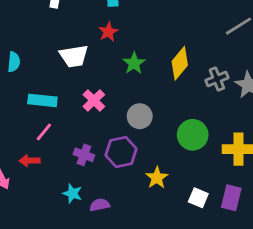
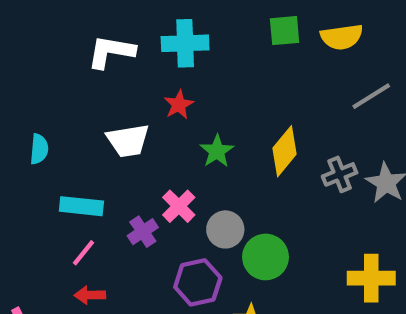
pink cross: (94, 100) -> (179, 206), moved
green circle: (193, 135) -> (266, 257), moved
purple cross: (84, 155) -> (143, 232), moved, turned 36
red arrow: (30, 161) -> (90, 295), moved

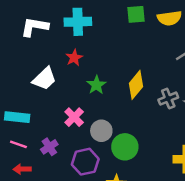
white trapezoid: (128, 141) -> (44, 79), turned -35
purple cross: (143, 232) -> (49, 147), moved
pink line: (84, 253) -> (18, 144), turned 70

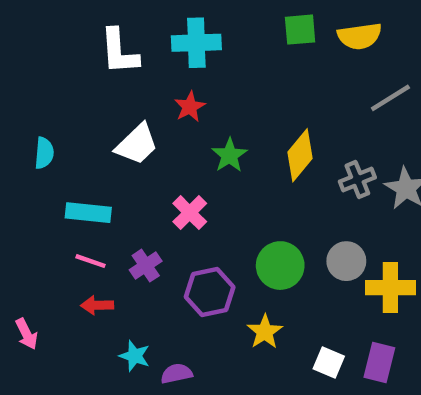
white L-shape: (34, 27) -> (119, 52), turned -104
gray circle: (101, 131) -> (346, 261), moved

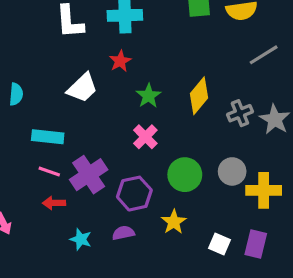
pink cross: (190, 213) -> (145, 137), moved
purple cross: (146, 266) -> (89, 175), size x1.6
purple semicircle: (177, 374) -> (123, 233), moved

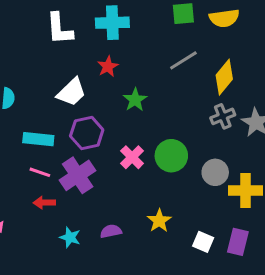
gray line: (264, 55) -> (183, 60), moved
yellow diamond: (199, 96) -> (224, 77), moved
pink cross: (145, 137) -> (132, 157), moved
green circle: (185, 175) -> (171, 156), moved
purple hexagon: (134, 194) -> (87, 133), moved

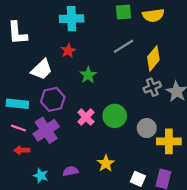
white L-shape: (59, 29) -> (17, 33), moved

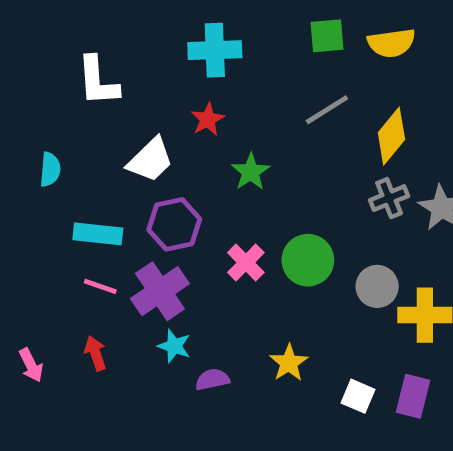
red arrow: (22, 150) -> (95, 353), moved, turned 72
cyan star: (41, 176) -> (174, 346), moved

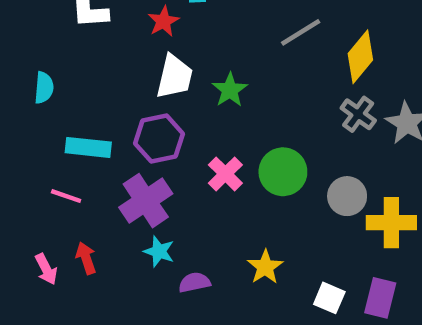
red star: (208, 119) -> (163, 21), moved
white trapezoid: (150, 160) -> (174, 77), moved, turned -33
gray cross: (389, 198) -> (358, 114), turned -32
pink line: (100, 286) -> (66, 196), moved
pink arrow: (31, 365) -> (46, 269), moved

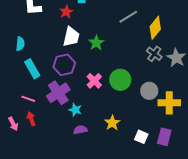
cyan semicircle: (44, 88) -> (20, 44), moved
cyan rectangle: (88, 147) -> (32, 69), turned 54
pink line: (66, 196) -> (28, 99), moved
cyan star: (159, 251) -> (75, 110), moved

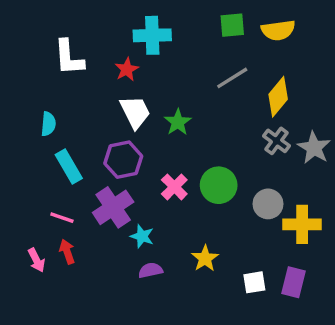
white trapezoid: (71, 37) -> (135, 112), turned -40
white square: (141, 137) -> (254, 282), turned -32

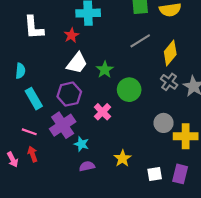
white trapezoid: (135, 112) -> (77, 63), turned 65
green circle: (219, 185) -> (129, 90), moved

